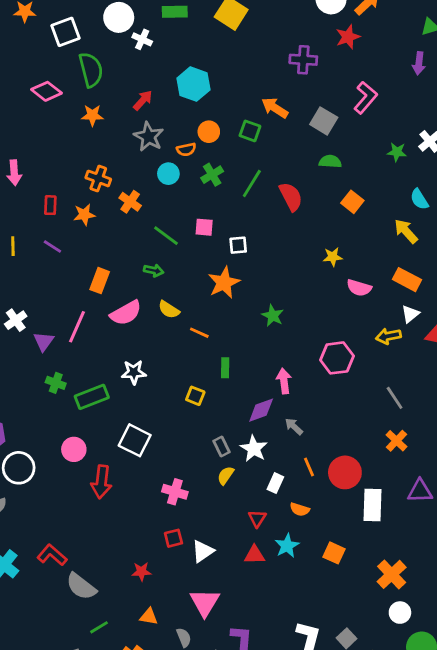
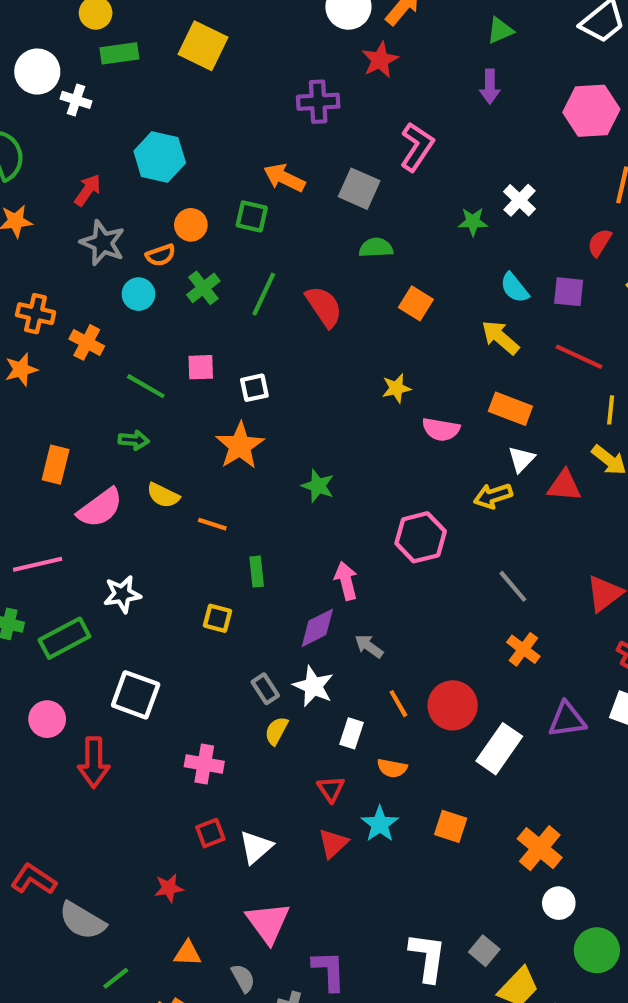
pink line: (77, 327) -> (38, 564), moved, turned 60
white rectangle: (373, 505) -> (499, 749), turned 40
red triangle: (254, 555) -> (333, 843), turned -35

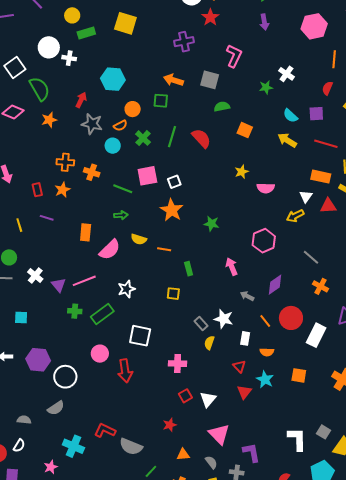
pink square: (201, 367) -> (147, 176), size x1.5
orange rectangle: (510, 409) -> (321, 177), moved
purple diamond: (317, 628) -> (275, 285), moved

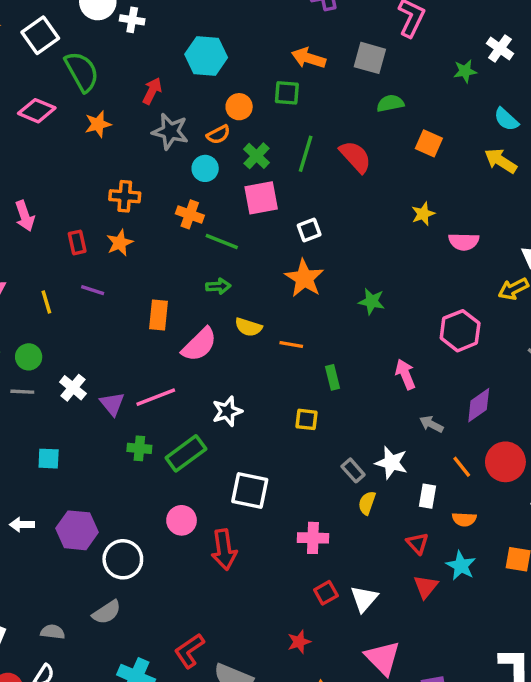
orange cross: (92, 172) -> (190, 214), moved
pink square: (147, 176) -> (261, 198), moved
red L-shape: (105, 430) -> (189, 651), turned -60

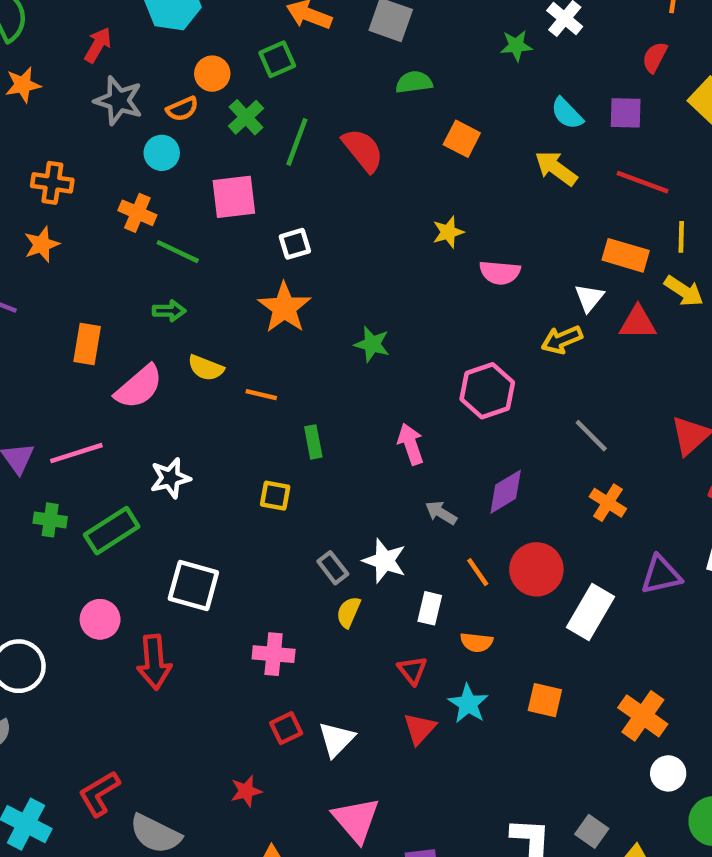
green square: (287, 93) -> (277, 59), turned -32
green cross: (256, 156) -> (246, 117), moved

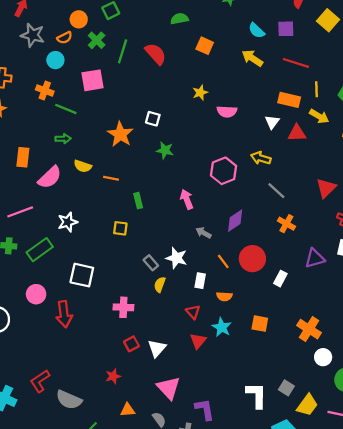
white square: (295, 244) -> (153, 119), moved, turned 35
yellow arrow: (562, 340) -> (261, 158), moved, turned 42
white rectangle: (590, 612) -> (280, 279), size x0.6

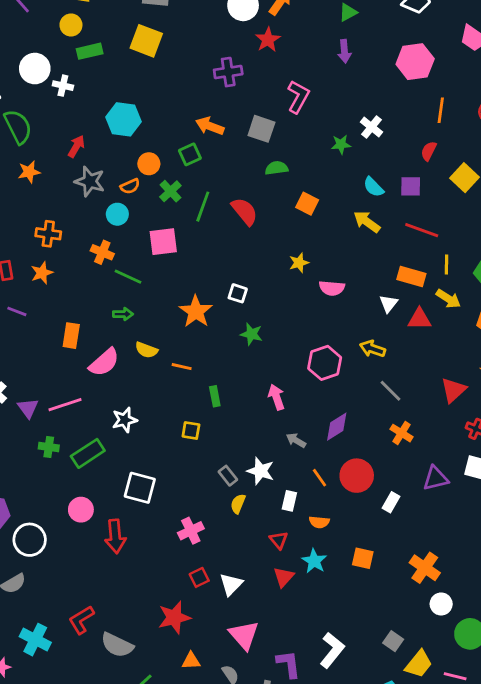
pink cross: (123, 307) -> (191, 531), turned -30
red star: (113, 376) -> (174, 617), size x1.6
white L-shape: (257, 395) -> (332, 650), moved, turned 36

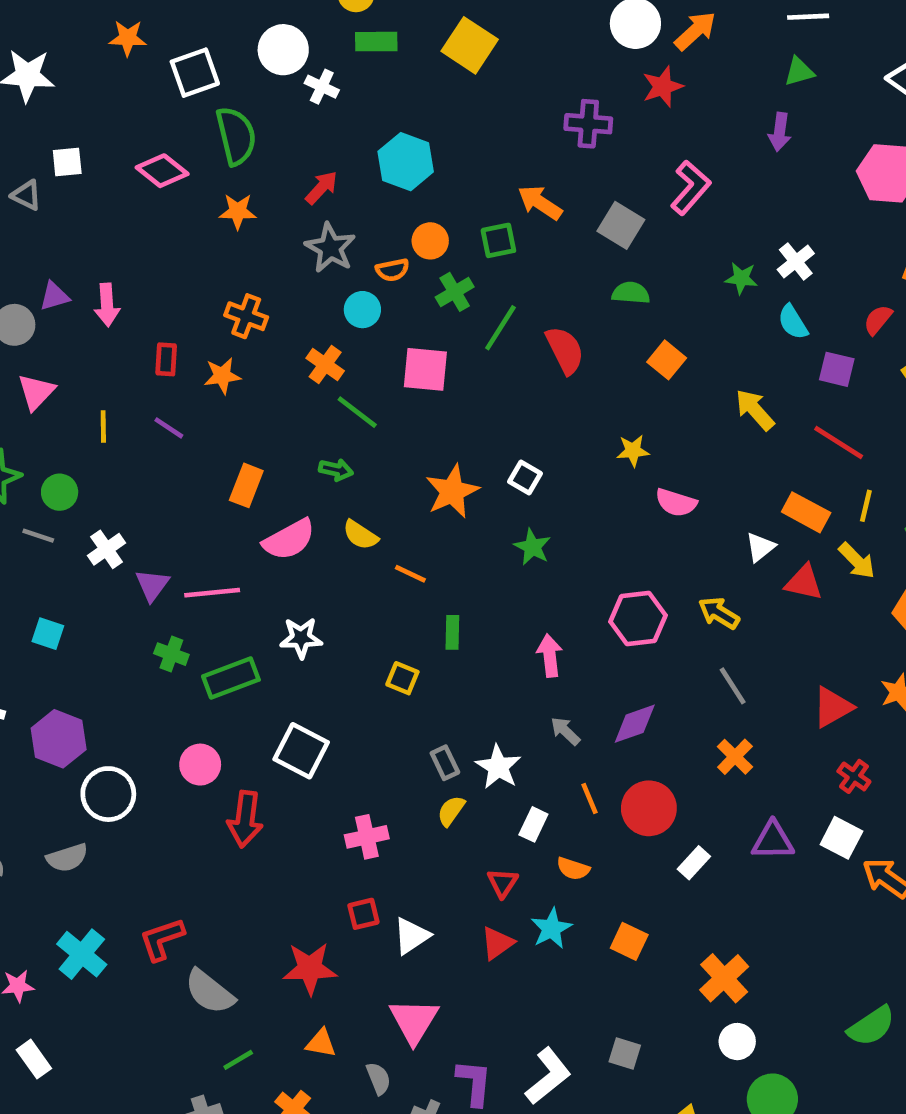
cyan semicircle: (373, 187) -> (793, 322), moved
gray square: (393, 641) -> (625, 1053), moved, turned -30

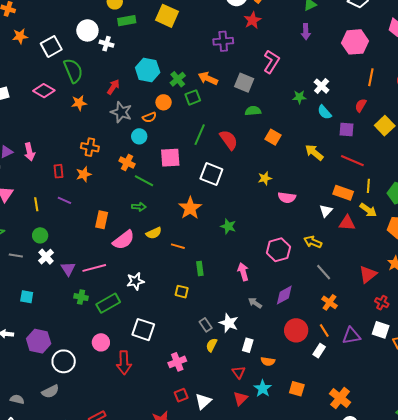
green cross: (455, 292) -> (178, 79), moved
white square: (525, 478) -> (211, 174), moved, size x1.6
green circle: (60, 492) -> (40, 235), moved
yellow semicircle: (360, 535) -> (154, 233), turned -49
orange line: (589, 798) -> (324, 331), moved

